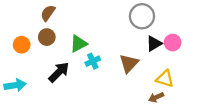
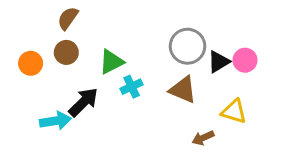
gray circle: (142, 16) -> (188, 46), moved
brown triangle: (129, 63) -> (183, 90), turned -50
cyan arrow: (15, 85) -> (55, 121), moved
brown arrow: (156, 97) -> (203, 138), moved

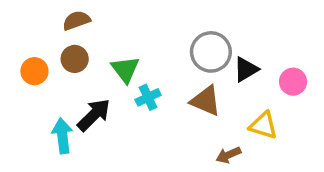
brown semicircle: (68, 18) -> (76, 20), turned 35
pink circle: (245, 60) -> (293, 82), moved
green triangle: (111, 62) -> (125, 69), turned -40
cyan arrow: (55, 121) -> (62, 136), turned -88

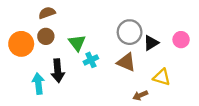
orange circle: (34, 71) -> (21, 44), size x1.5
pink circle: (293, 82) -> (181, 40), moved
black arrow: (94, 115) -> (58, 71), turned 130

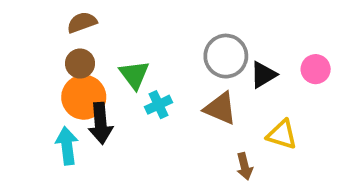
orange circle: (21, 44) -> (84, 97), moved
brown arrow: (140, 95) -> (245, 166), turned -80

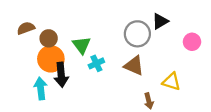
brown semicircle: (82, 22) -> (26, 28), moved
black triangle: (263, 75) -> (160, 21), moved

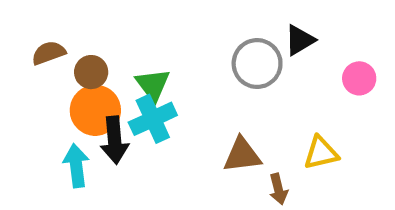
cyan cross: (96, 63) -> (153, 119), moved, size x1.5
brown triangle: (134, 66) -> (242, 155), moved, turned -30
yellow triangle: (172, 82) -> (321, 153), turned -30

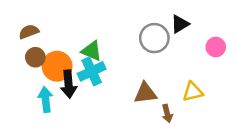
brown circle: (91, 72) -> (35, 57), moved
green triangle: (153, 85) -> (92, 51), turned -30

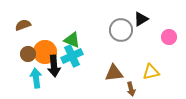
brown circle: (35, 57) -> (28, 54), moved

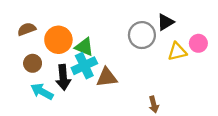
orange circle: (45, 52) -> (58, 40), moved
yellow triangle: (151, 72) -> (177, 52), moved
brown triangle: (114, 73) -> (107, 77), moved
cyan arrow: (36, 78) -> (42, 92), turned -54

